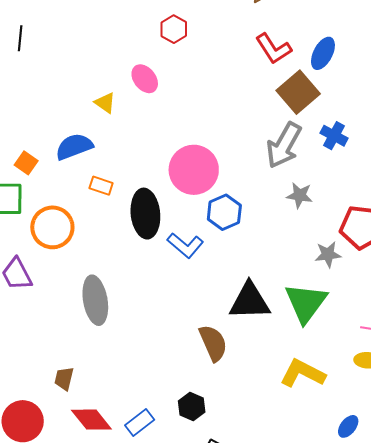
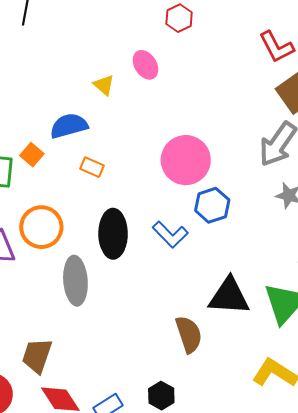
orange square: (26, 163) -> (32, 155), moved
black ellipse: (145, 214) -> (113, 234), moved
orange circle: (52, 227) -> (41, 227), moved
brown trapezoid: (64, 379) -> (37, 356), size x1.5

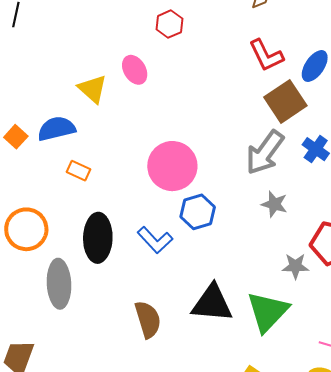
yellow triangle: (104, 85) -> (93, 89), size x1.4
orange square: (32, 155) -> (16, 137), moved
brown semicircle: (189, 334) -> (148, 319), moved

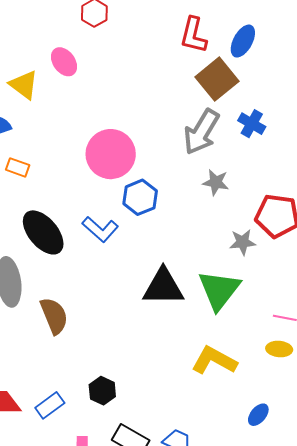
red L-shape: (266, 55) -> (194, 35), turned 45
black ellipse: (98, 238) -> (43, 232), turned -36
brown semicircle: (148, 319) -> (54, 316), moved

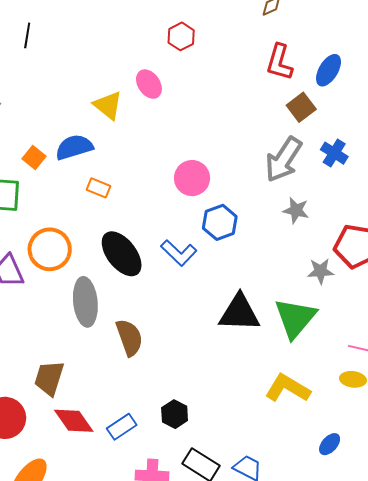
brown square: (217, 79) -> (301, 107), size x0.7
pink circle: (111, 154) -> (192, 178), size x0.7

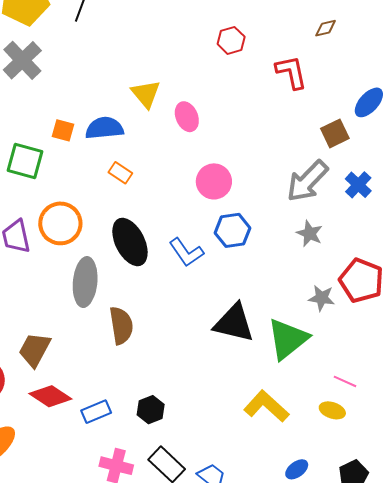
red L-shape: (279, 62) -> (291, 72), moved, turned 141
pink ellipse: (149, 84) -> (187, 117), moved
orange square: (34, 157) -> (63, 130), turned -35
red diamond: (74, 421) -> (50, 396), turned -33

